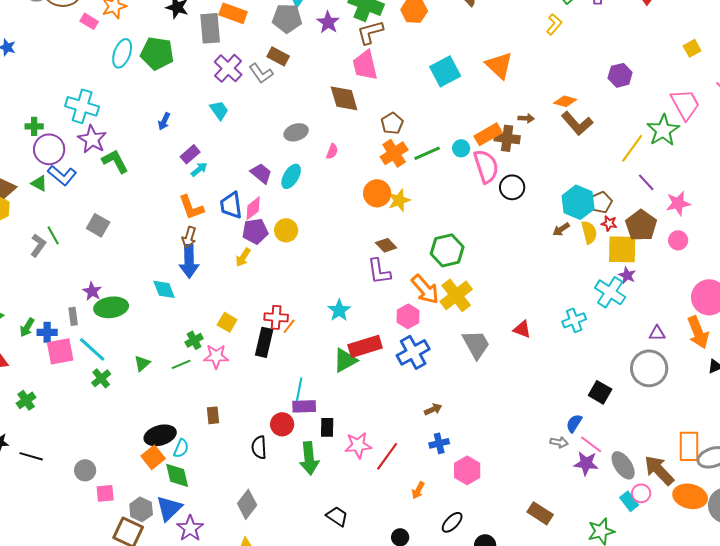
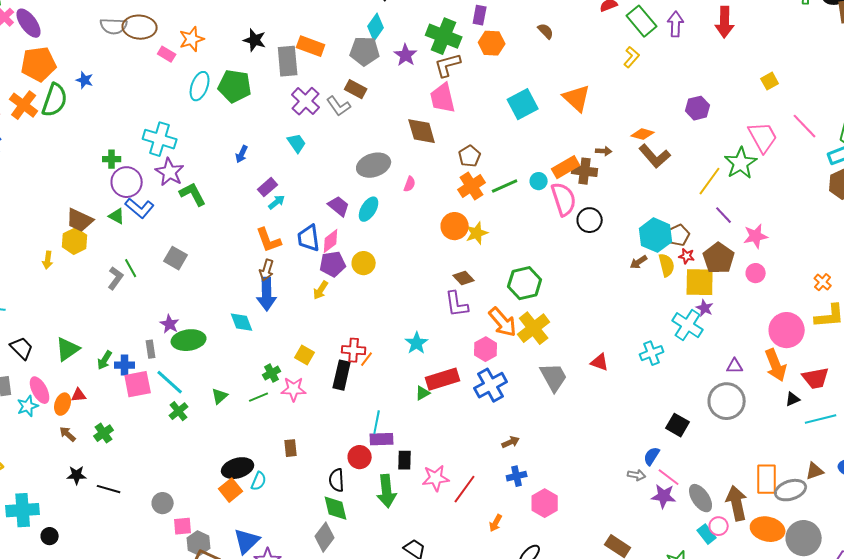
gray ellipse: (296, 132) -> (374, 165), size x1.4
green triangle: (345, 360) -> (423, 393), size x0.6
brown arrow: (659, 470) -> (737, 503), turned 32
green diamond: (177, 475) -> (336, 508), moved
gray hexagon: (141, 509) -> (199, 543), moved

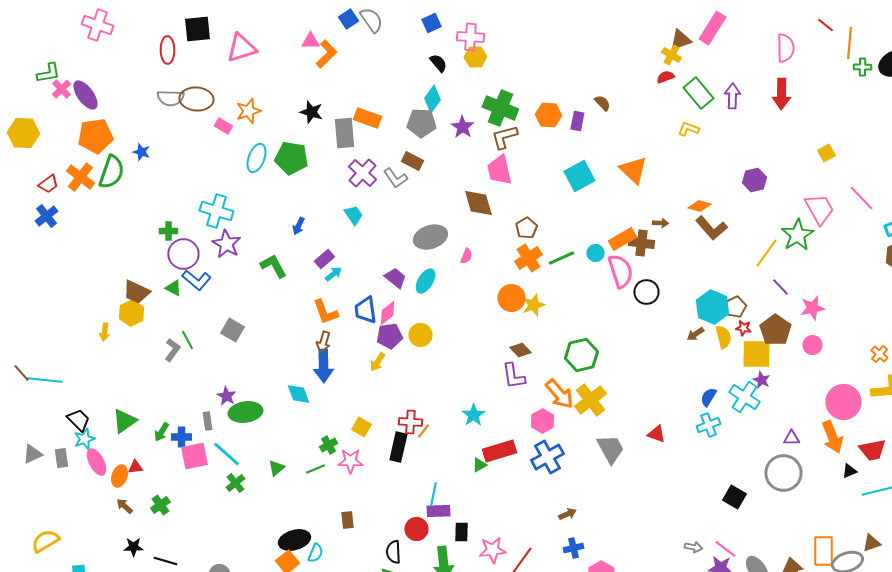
purple rectangle: (480, 15) -> (577, 121), moved
yellow L-shape: (632, 57) -> (688, 129), turned -110
green L-shape: (193, 194) -> (273, 266), moved
cyan star: (28, 406) -> (84, 439), moved
blue semicircle: (652, 456) -> (708, 397), moved

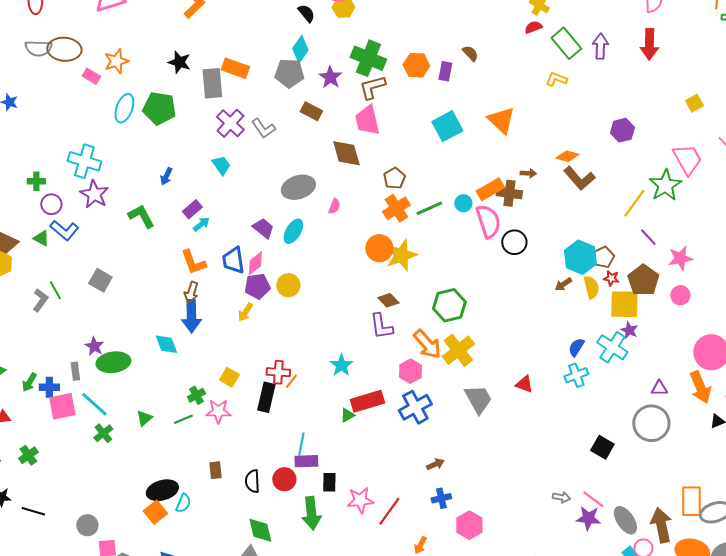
brown rectangle: (412, 161) -> (311, 111), moved
purple circle: (183, 254) -> (51, 204), size x0.7
yellow star: (533, 305) -> (401, 255), size x1.4
black semicircle: (393, 552) -> (252, 481), moved

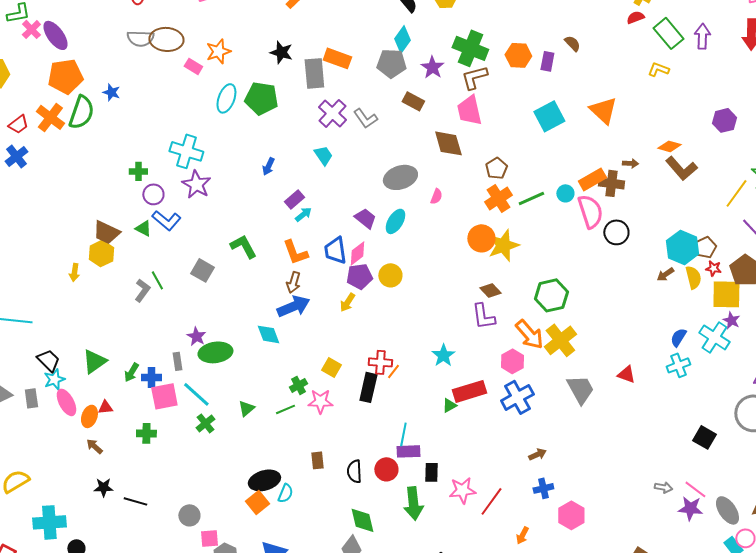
green L-shape: (141, 216) -> (243, 246), moved
blue arrow: (191, 316) -> (293, 306), turned -112
green cross: (28, 455) -> (146, 433), moved, turned 36

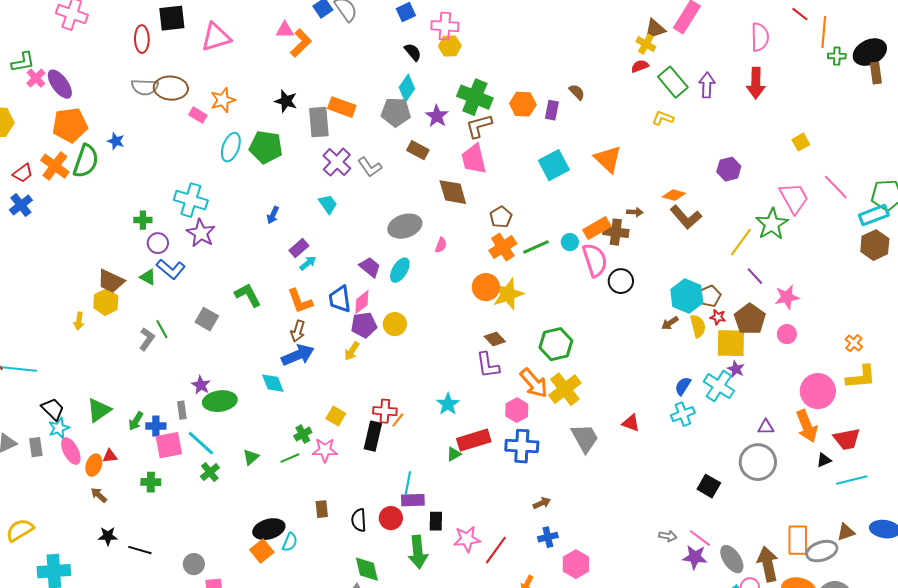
blue cross: (517, 397) -> (522, 446), turned 32

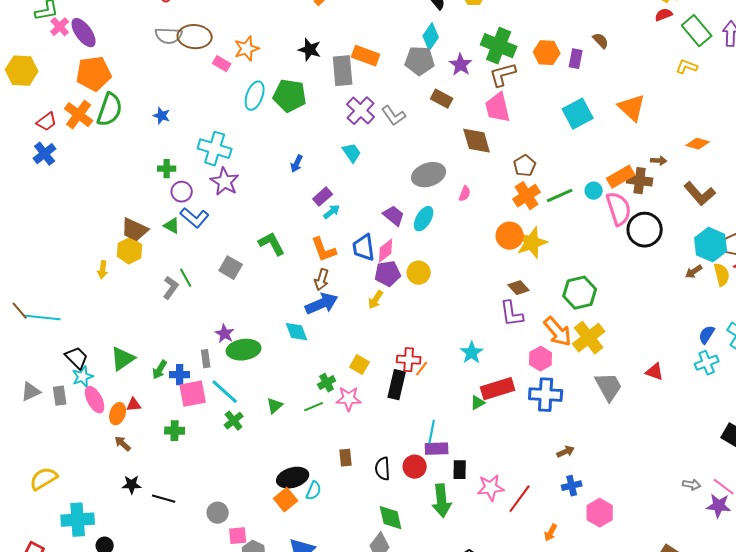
blue star: (116, 141) -> (162, 116), moved
brown L-shape: (686, 217) -> (700, 194), moved
black circle: (621, 281) -> (645, 230), size x1.4

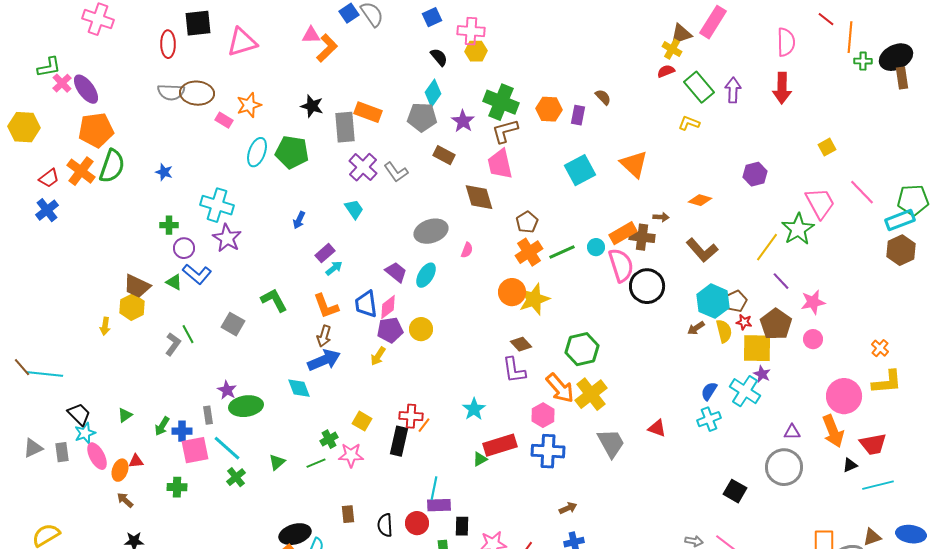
green triangle: (123, 359) -> (125, 415), size x0.6

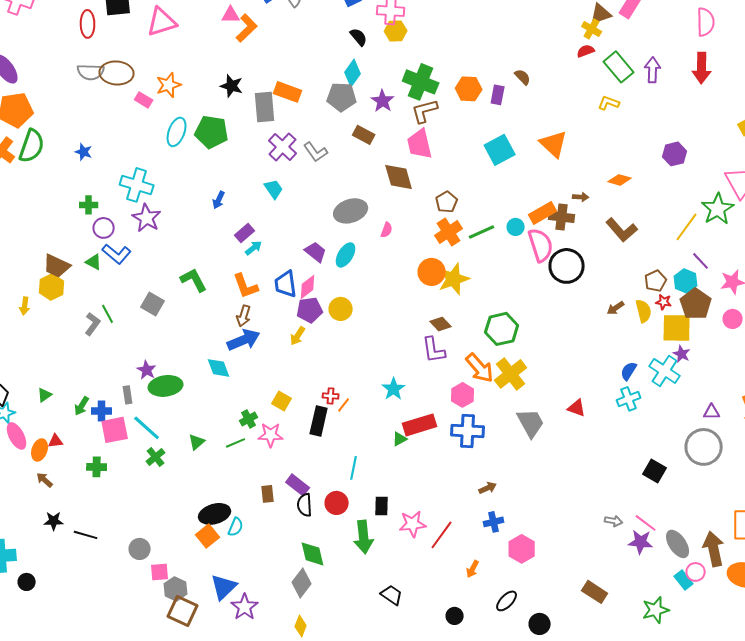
cyan hexagon: (713, 301) -> (686, 281), moved, size x0.7
red cross: (411, 416) -> (331, 396), size x0.7
purple rectangle: (439, 505) -> (298, 485), moved, turned 40

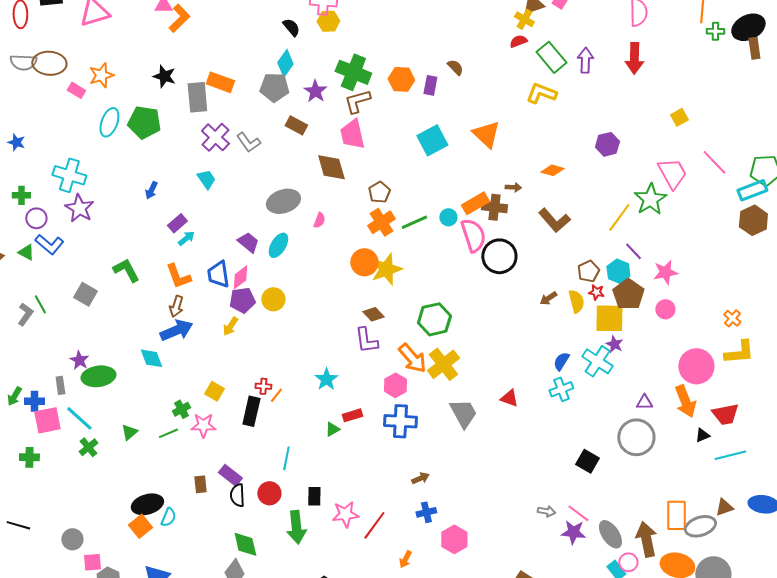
yellow L-shape: (609, 103) -> (541, 93), size x1.4
red rectangle: (420, 425) -> (352, 415), size x0.6

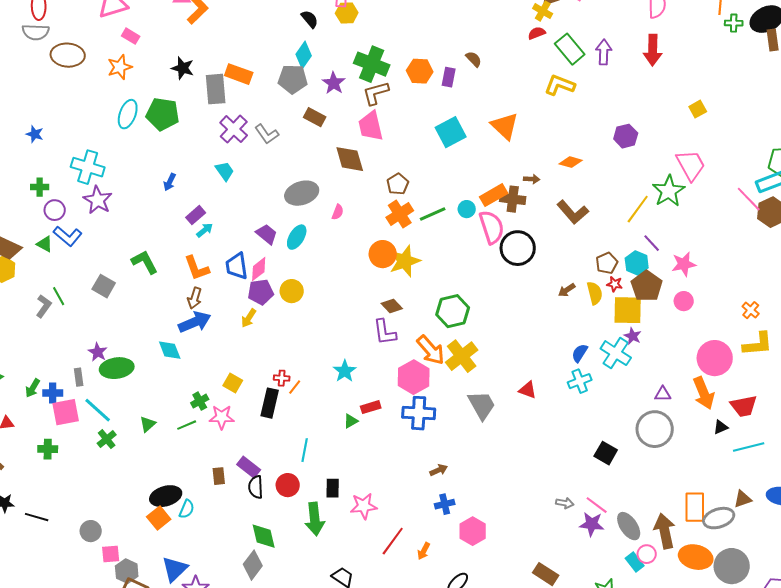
gray semicircle: (23, 62) -> (36, 32), moved
pink rectangle: (76, 90) -> (131, 36), moved
pink line: (714, 162) -> (749, 199), moved
pink hexagon: (395, 385) -> (414, 377), size x1.4
red line: (374, 525) -> (393, 541), moved

